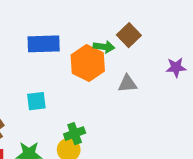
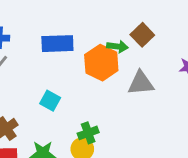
gray triangle: (127, 84) -> (141, 83), size x1.4
cyan square: (36, 101) -> (50, 101), turned 36

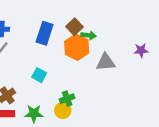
brown square: (142, 35) -> (75, 27), moved
blue rectangle: (57, 44) -> (45, 33), turned -70

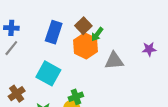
green arrow: (88, 35) -> (97, 34), turned 120
cyan square: (39, 75) -> (48, 73), size x1.6

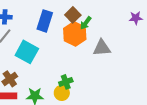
purple star: (149, 49) -> (136, 18), moved
cyan square: (48, 73) -> (27, 52), moved

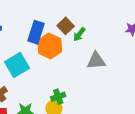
orange hexagon: (75, 34) -> (50, 46), moved
cyan square: (27, 52) -> (17, 65), turned 30

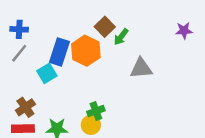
blue rectangle: (36, 32) -> (59, 52), moved
cyan square: (17, 65) -> (47, 73), size x0.7

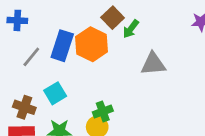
gray line: (19, 53) -> (31, 57), moved
cyan square: (47, 73) -> (55, 93), moved
brown cross: (25, 107) -> (24, 107), turned -36

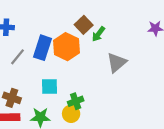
gray triangle: (153, 64) -> (117, 63), turned -35
cyan square: (55, 93) -> (49, 86), moved, turned 30

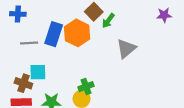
gray line: (18, 57) -> (29, 43), turned 48
cyan square: (49, 86) -> (38, 72), moved

